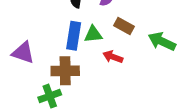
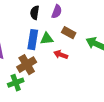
brown cross: (65, 71) -> (27, 65), turned -30

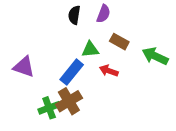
blue rectangle: (33, 40) -> (72, 72), moved, turned 30
brown cross: (27, 65) -> (69, 101), moved

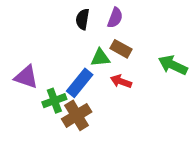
brown rectangle: (119, 42) -> (121, 49), moved
green cross: (49, 108) -> (54, 101), moved

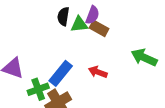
brown rectangle: (121, 49) -> (99, 28), moved
green triangle: (100, 58) -> (79, 24), moved

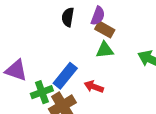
green triangle: (79, 24) -> (105, 50), moved
red arrow: (98, 72) -> (94, 87), moved

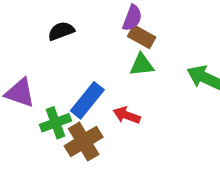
black semicircle: (68, 17) -> (61, 31), moved, turned 60

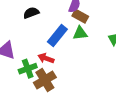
blue rectangle: (87, 100) -> (57, 36), moved
red arrow: (127, 115) -> (46, 58), moved

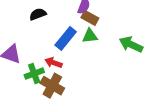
brown cross: (45, 80) -> (52, 86), turned -30

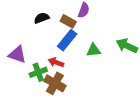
brown rectangle: (90, 18) -> (68, 21), moved
green triangle: (90, 36) -> (94, 50), moved

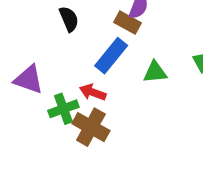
black semicircle: (42, 18) -> (69, 19), turned 88
brown rectangle: (68, 21) -> (128, 23), moved

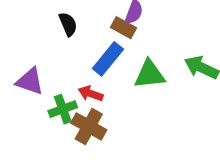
green triangle: (155, 72) -> (149, 74), size x1.4

